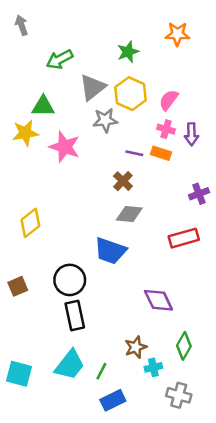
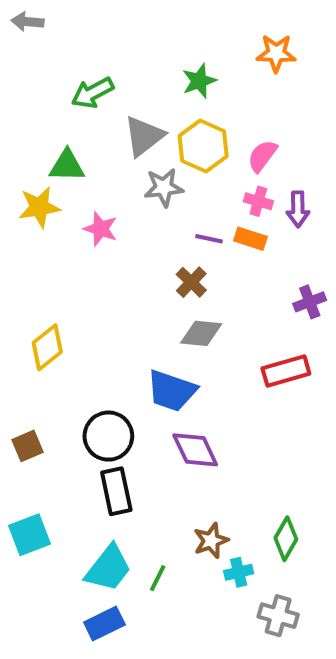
gray arrow: (22, 25) -> (27, 22), moved, turned -66
pink star: (65, 147) -> (100, 229), size x0.7
purple diamond: (158, 300) -> (195, 450), moved
cyan square: (19, 374) -> (29, 535), moved, turned -36
blue rectangle: (113, 400) -> (104, 624), moved

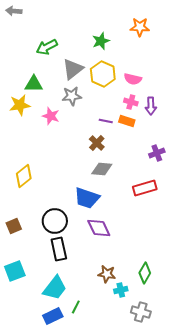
pink semicircle: (262, 156) -> (133, 79), turned -114
gray star: (164, 187) -> (72, 96), moved
brown star: (211, 541) -> (107, 274), turned 30
green line: (158, 578) -> (76, 307), moved

